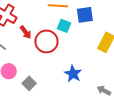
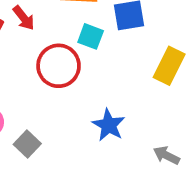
red arrow: (26, 32) -> (24, 18), moved

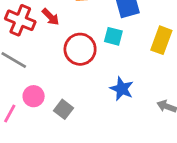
cyan square: (91, 36) -> (113, 36), moved

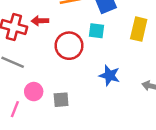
red arrow: (51, 17) -> (40, 21), turned 140
gray square: (63, 109) -> (61, 100), turned -35

